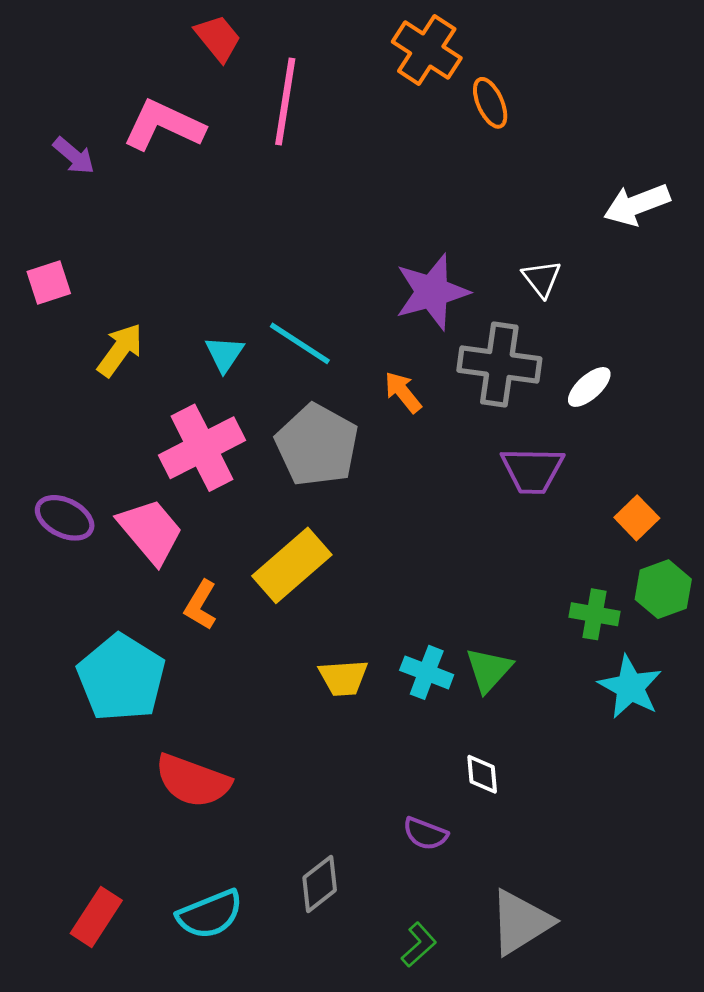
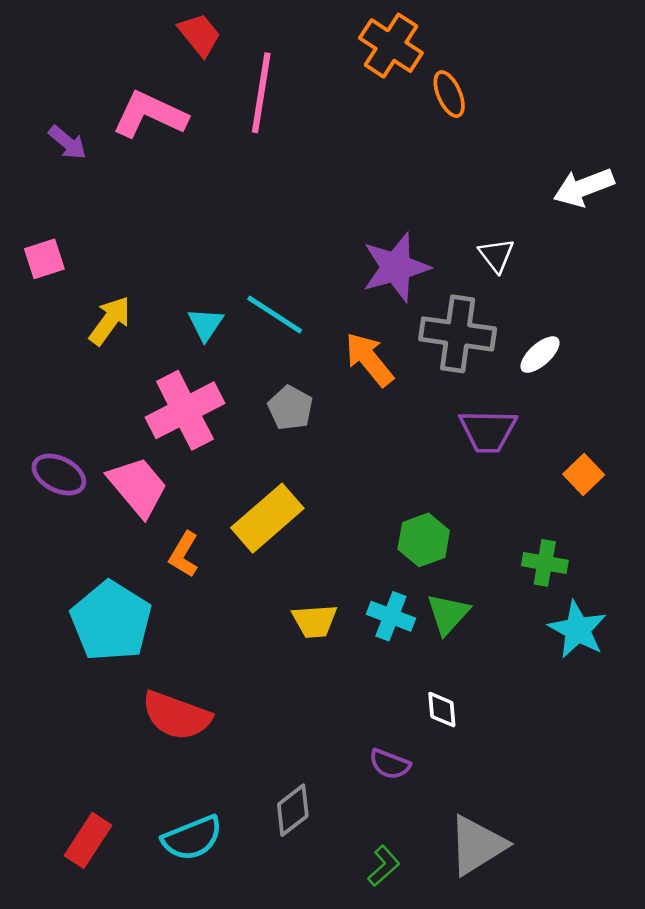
orange arrow: (403, 392) -> (369, 359), size x1.4
gray pentagon: (317, 445) -> (290, 408), size x0.6
green hexagon: (663, 589) -> (424, 540), moved

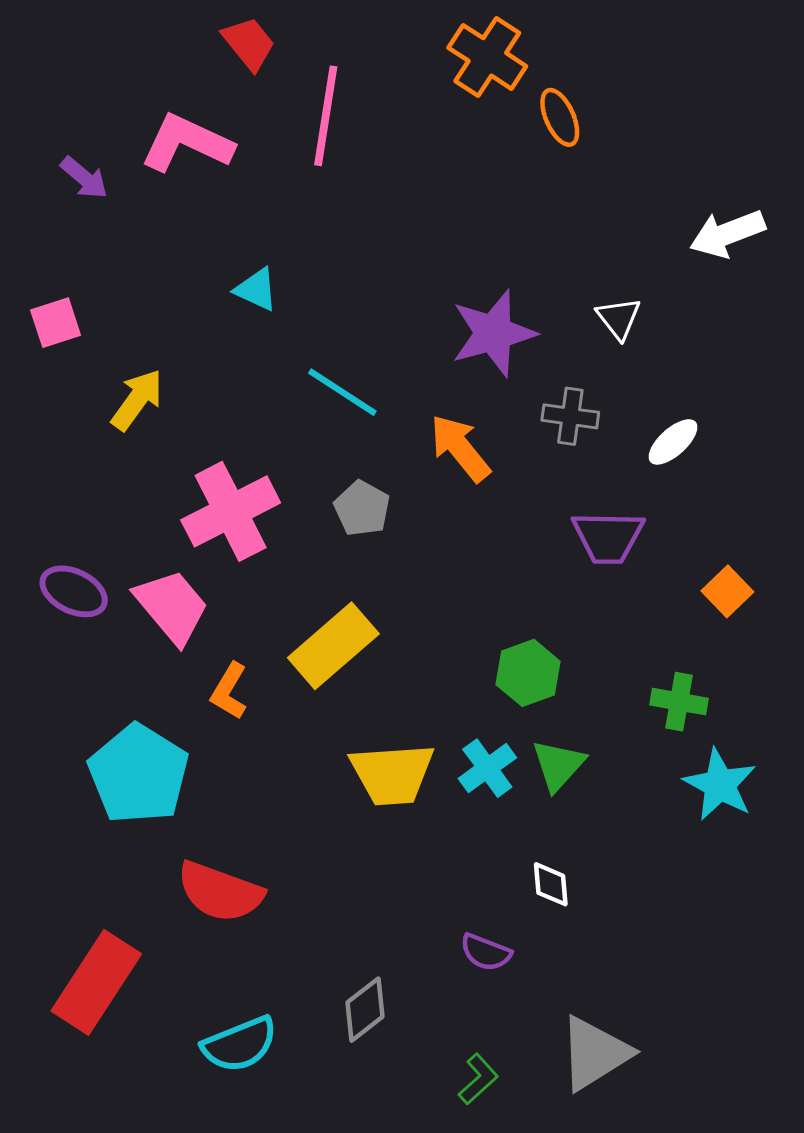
cyan triangle: (206, 324) -> (256, 289), moved, turned -39
gray cross: (458, 334) -> (570, 416), size x0.6
cyan cross: (391, 616) -> (487, 768), turned 33
yellow trapezoid: (315, 621) -> (392, 774), size x1.5
red rectangle: (88, 840) -> (96, 982), moved, size x1.5

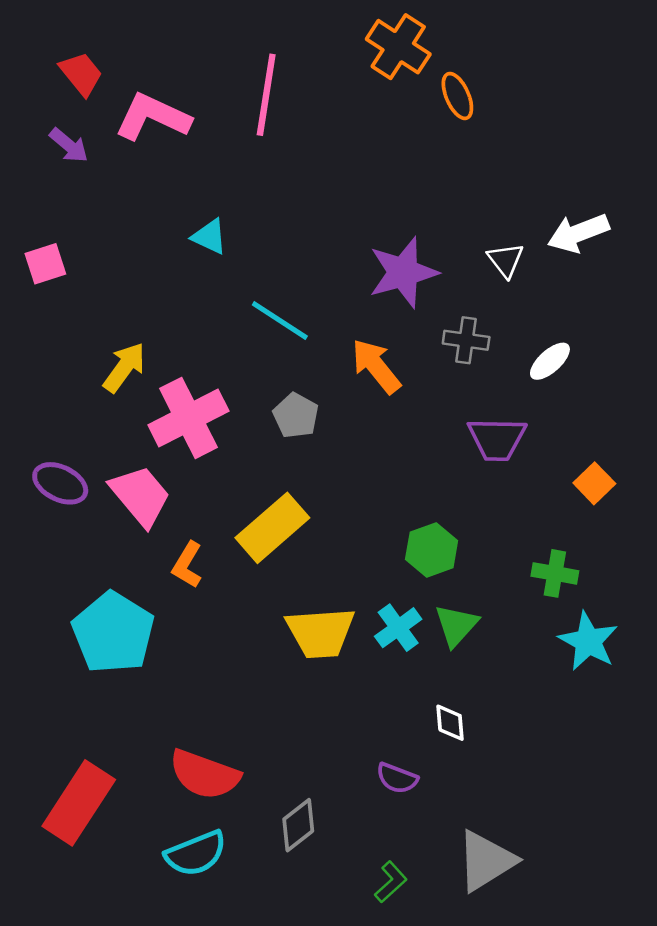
red trapezoid: (249, 43) -> (81, 74), moved
white arrow: (727, 234) -> (578, 233), moved
yellow arrow: (137, 400) -> (124, 367), moved
red semicircle: (220, 892) -> (205, 775), moved

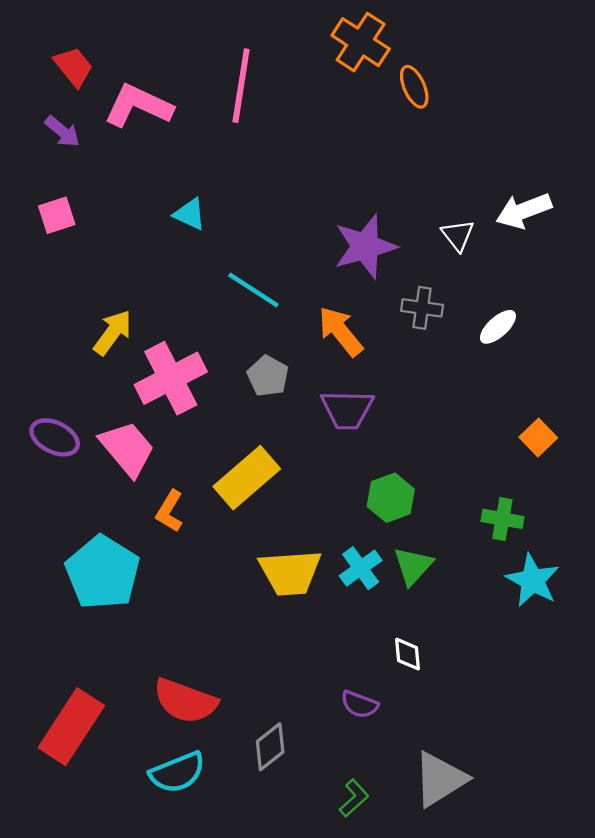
pink square: (45, 264) -> (57, 215), moved
purple trapezoid: (497, 439) -> (347, 410), moved

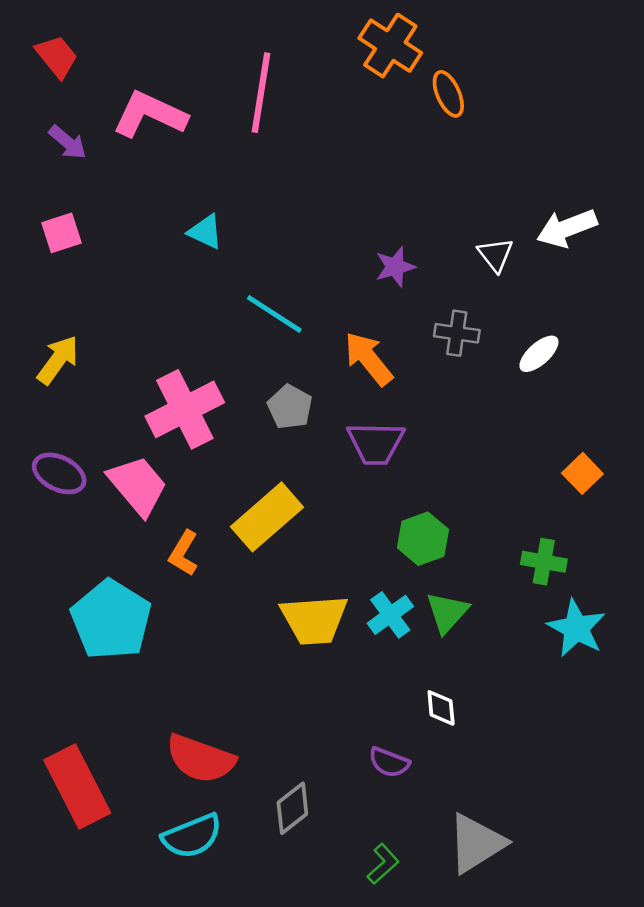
red trapezoid: (74, 67) -> (57, 56), moved
purple star: (365, 246) -> (395, 267), size x0.6
yellow arrow: (113, 332) -> (58, 360), moved
red rectangle: (71, 727) -> (77, 786), turned -60

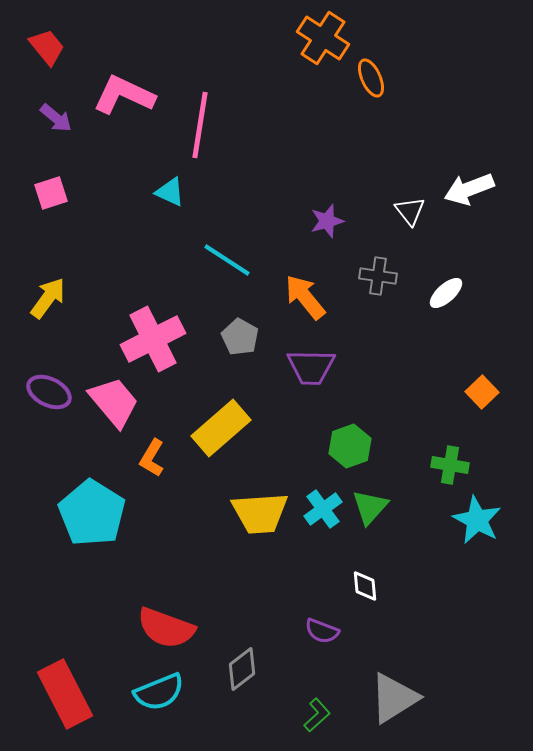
pink line: (261, 93) -> (200, 125), moved
red rectangle: (77, 786) -> (65, 694), moved

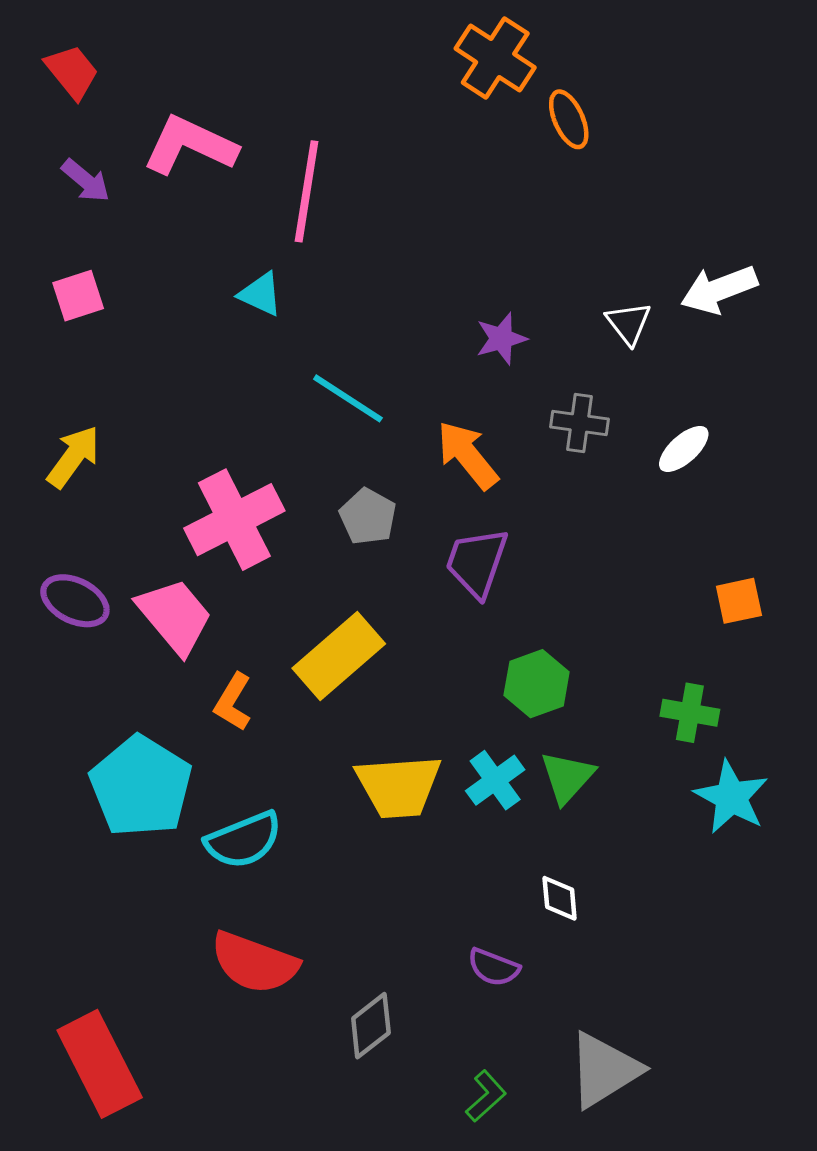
purple trapezoid: (311, 367) -> (477, 562), turned 108
orange square: (482, 392) -> (739, 601), turned 32
cyan semicircle: (159, 692) -> (244, 840), moved

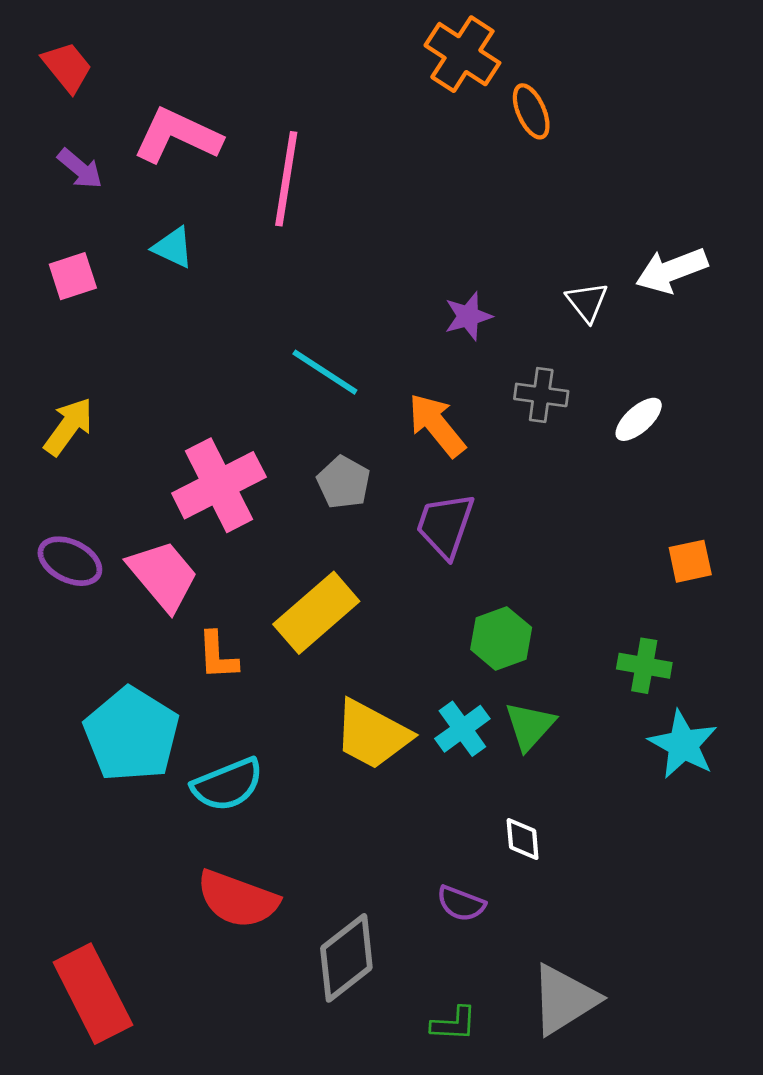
cyan triangle: (261, 294) -> (173, 247), moved
orange L-shape: (233, 702) -> (218, 656), turned -34
yellow trapezoid: (399, 786) -> (372, 734), turned 32
gray diamond: (371, 1026) -> (346, 958), size x1.4
green L-shape: (486, 1096) -> (454, 1024), turned 45

